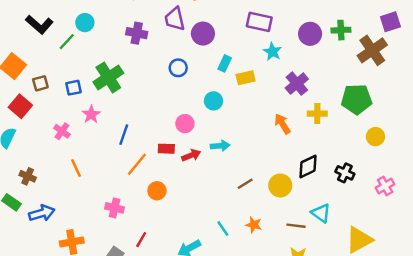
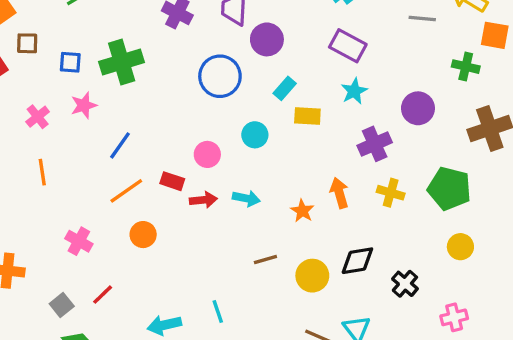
green cross: (341, 30) -> (466, 67), moved
purple circle: (310, 34) -> (418, 108), moved
blue circle: (178, 68) -> (220, 76), size x1.6
orange star: (254, 225) -> (302, 211), moved

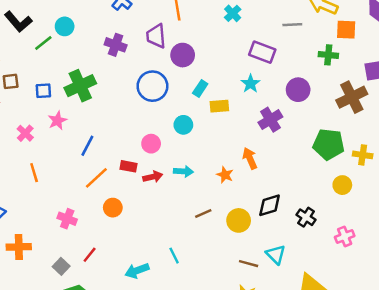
purple rectangle: (348, 46) -> (262, 52), moved
yellow cross: (391, 193) -> (363, 155), moved

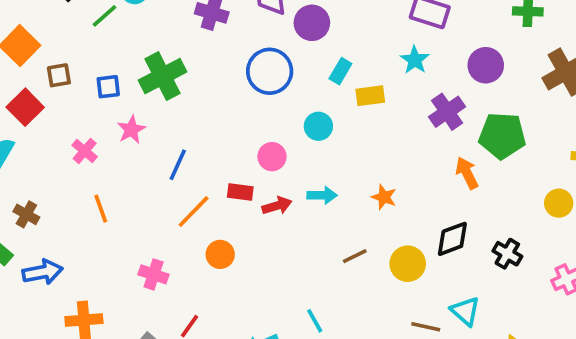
green pentagon: (329, 144) -> (502, 136), moved
orange arrow: (250, 158) -> (467, 173), moved

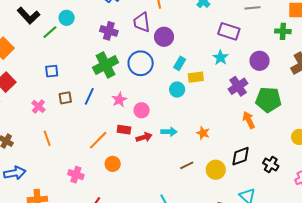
brown square: (59, 75) -> (65, 98), moved
green cross: (163, 76) -> (106, 65), moved
cyan circle: (318, 126) -> (177, 90), moved
pink star: (131, 130) -> (119, 100), moved
blue line: (178, 165) -> (89, 96), moved

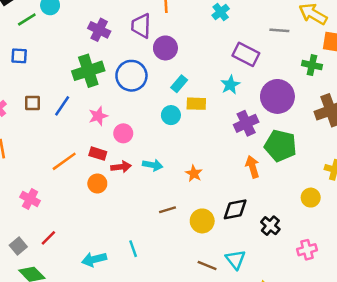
purple circle: (260, 61) -> (277, 96), size x1.4
blue square: (52, 71) -> (19, 56), moved
orange circle: (113, 164) -> (97, 184), moved

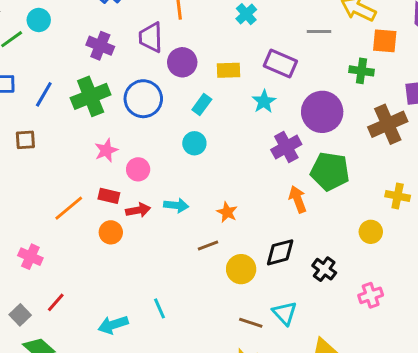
yellow rectangle: (196, 104) -> (228, 70), moved
blue line: (62, 106) -> (44, 94), moved
brown line: (167, 210) -> (208, 246), moved

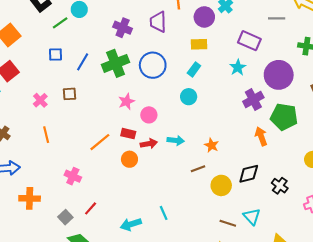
purple circle: (182, 62) -> (204, 17), moved
yellow rectangle: (228, 70) -> (199, 44), moved

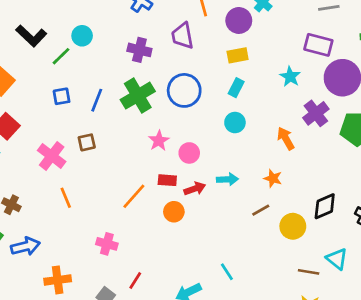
purple rectangle: (249, 41) -> (318, 45), moved
pink cross: (40, 100) -> (52, 156), size x1.5
orange arrow: (261, 136) -> (286, 138), moved

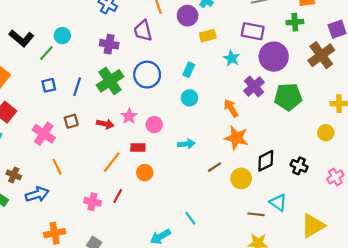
yellow rectangle: (238, 55) -> (208, 36), moved
orange star: (273, 178) -> (236, 138), moved, size x1.6
red arrow: (195, 189) -> (105, 124), moved, turned 35
blue arrow: (25, 246) -> (37, 194), moved
red line: (135, 280) -> (118, 196), moved

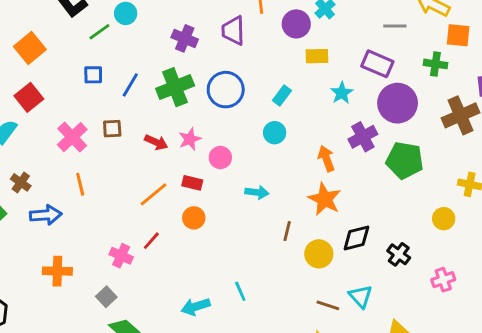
brown line: (215, 167) -> (287, 231), turned -56
pink cross: (92, 202) -> (121, 256), moved

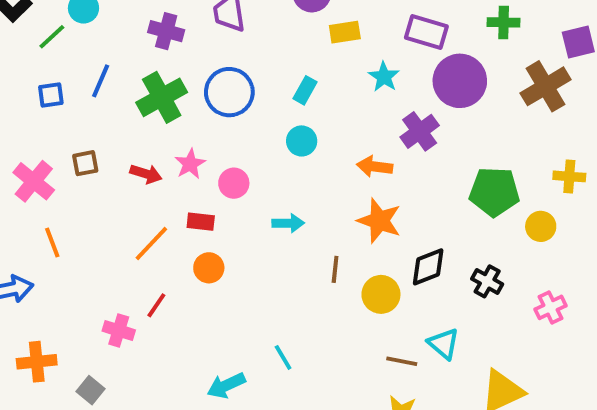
blue line: (130, 85) -> (101, 81), moved
orange arrow: (326, 159) -> (375, 167), turned -55
green pentagon: (405, 160) -> (494, 192), moved
gray square: (106, 297) -> (91, 390), moved

